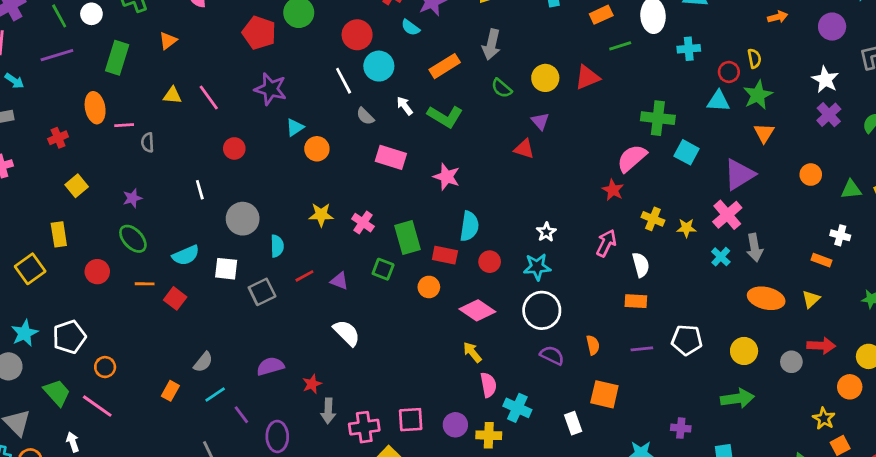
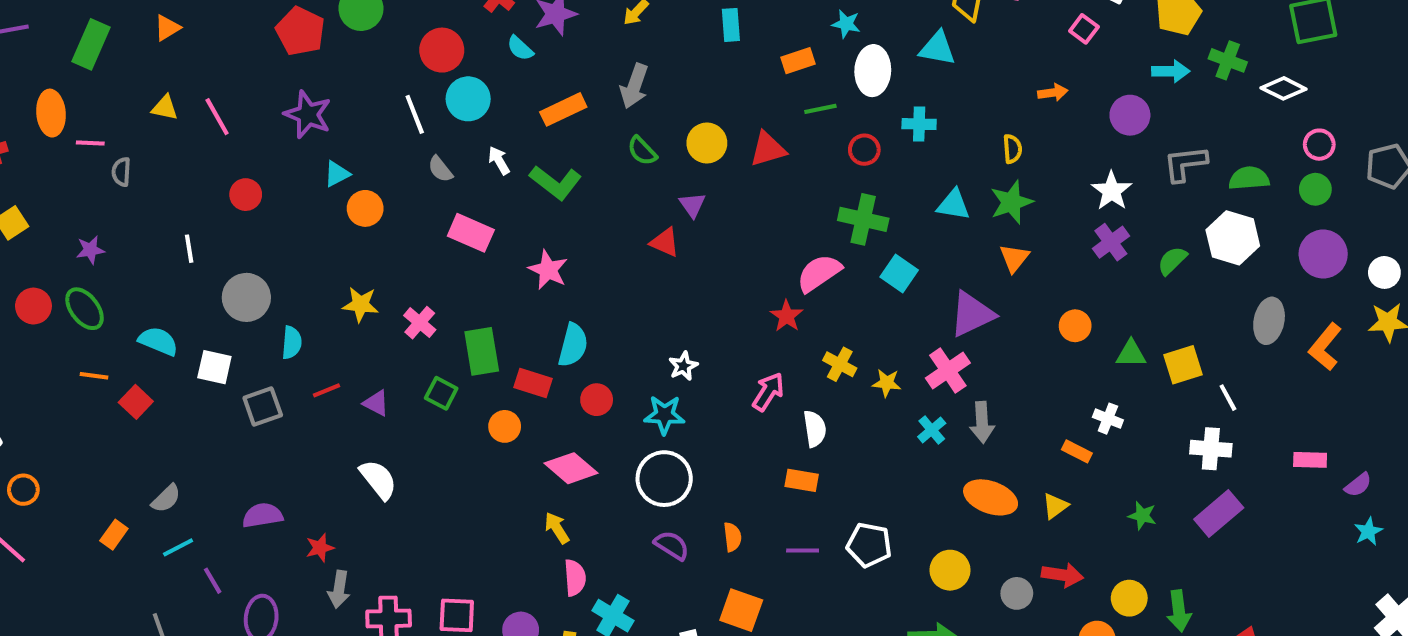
red circle: (729, 72) -> (864, 150), moved
cyan semicircle: (186, 255) -> (158, 341), turned -140
red circle: (97, 272) -> (33, 306), moved

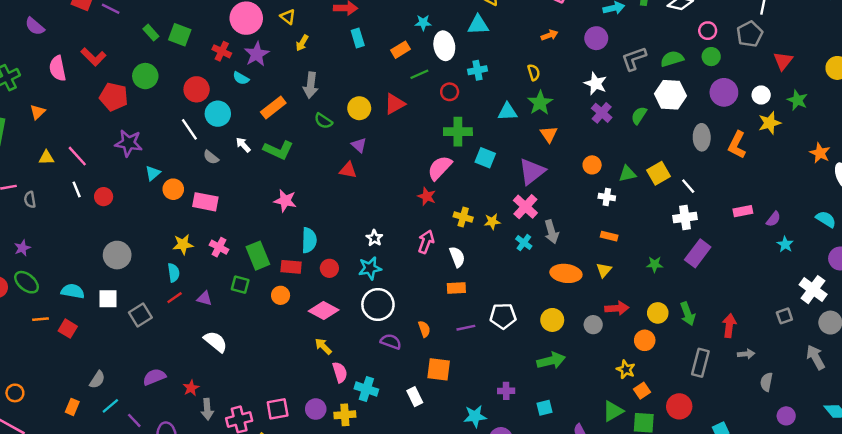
pink rectangle: (471, 233) -> (205, 202), moved
white line: (189, 249) -> (77, 189), moved
cyan semicircle: (292, 343) -> (174, 273), moved
white cross: (1108, 419) -> (607, 197), moved

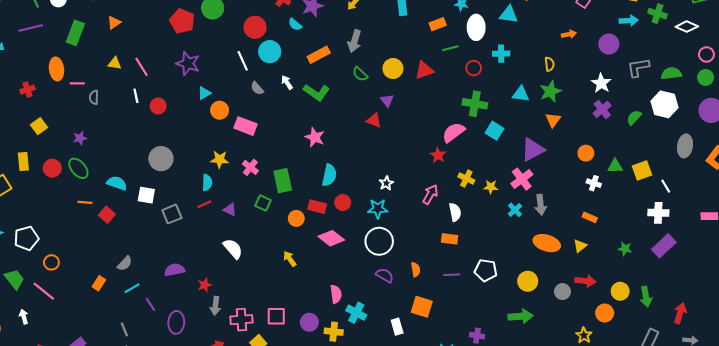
red rectangle: (291, 267) -> (317, 207), moved
yellow arrow: (323, 346) -> (290, 259), moved

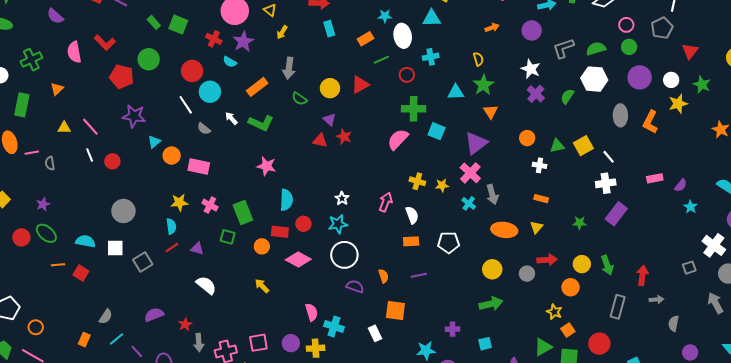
red star: (438, 155) -> (344, 137), moved
white pentagon: (486, 270) -> (449, 242), moved

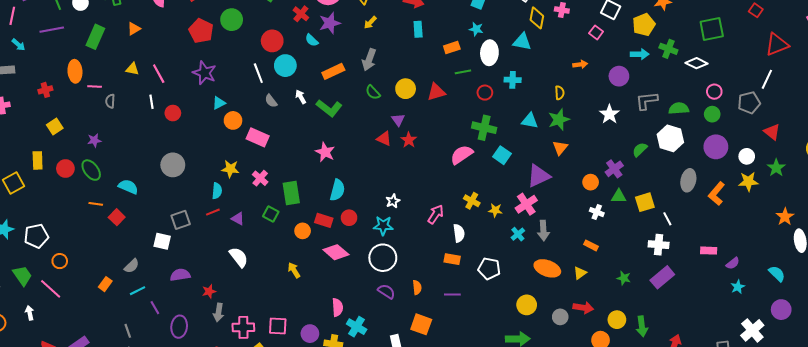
red triangle: (690, 51) -> (772, 132), turned -42
purple cross: (536, 94) -> (614, 169), moved
white square: (115, 248) -> (162, 241), moved

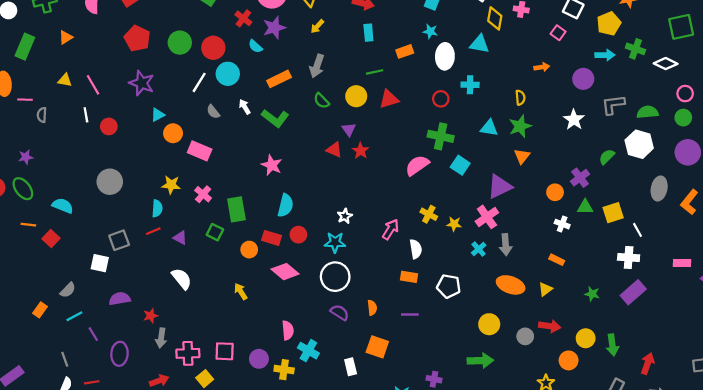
green circle: (232, 20) -> (180, 43), moved
green line: (463, 72) -> (375, 72), moved
white line: (258, 73) -> (199, 82), turned 54

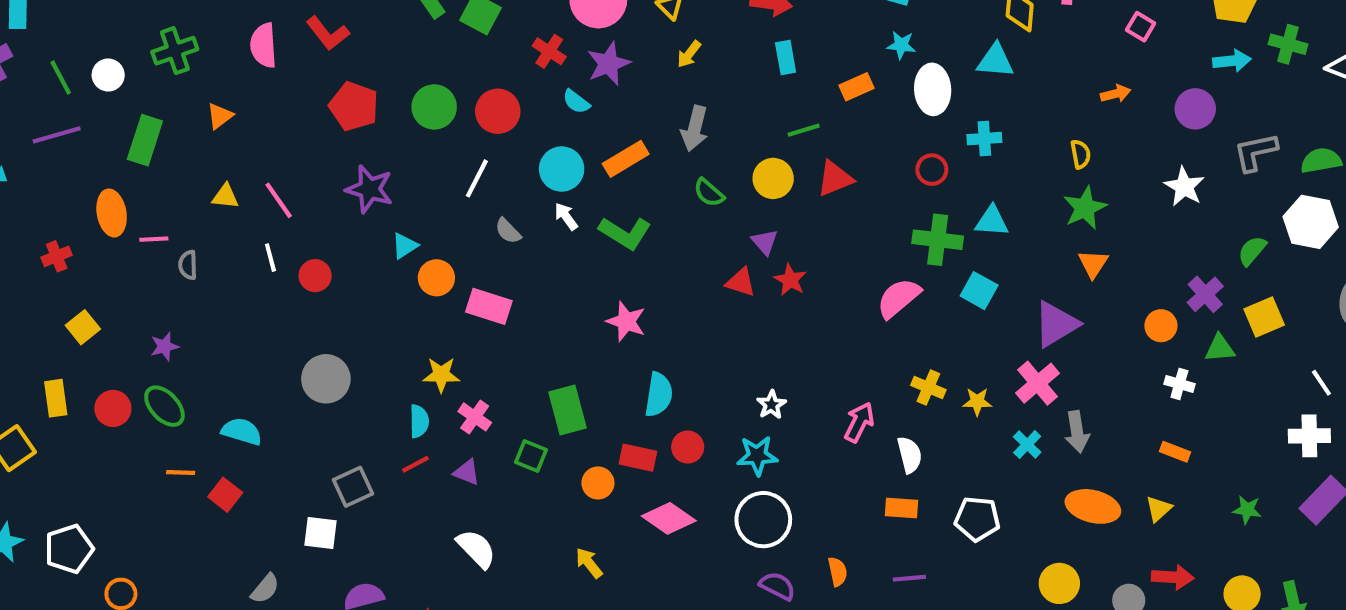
cyan circle: (228, 74) -> (562, 169), moved
cyan triangle: (489, 128) -> (992, 221), moved
pink cross: (203, 194) -> (475, 417), moved
yellow square: (613, 213) -> (1264, 317), moved

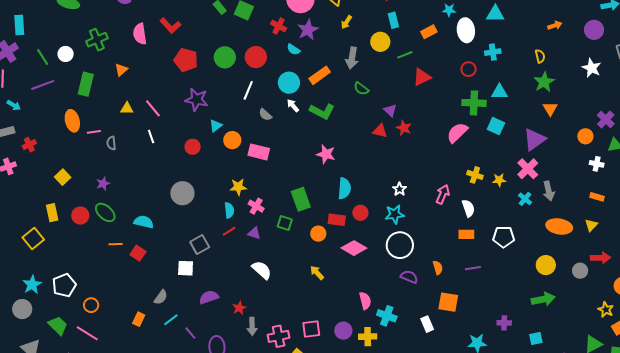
yellow circle: (773, 178) -> (380, 42), moved
red cross: (57, 256) -> (29, 145), moved
red circle: (315, 276) -> (193, 147), moved

